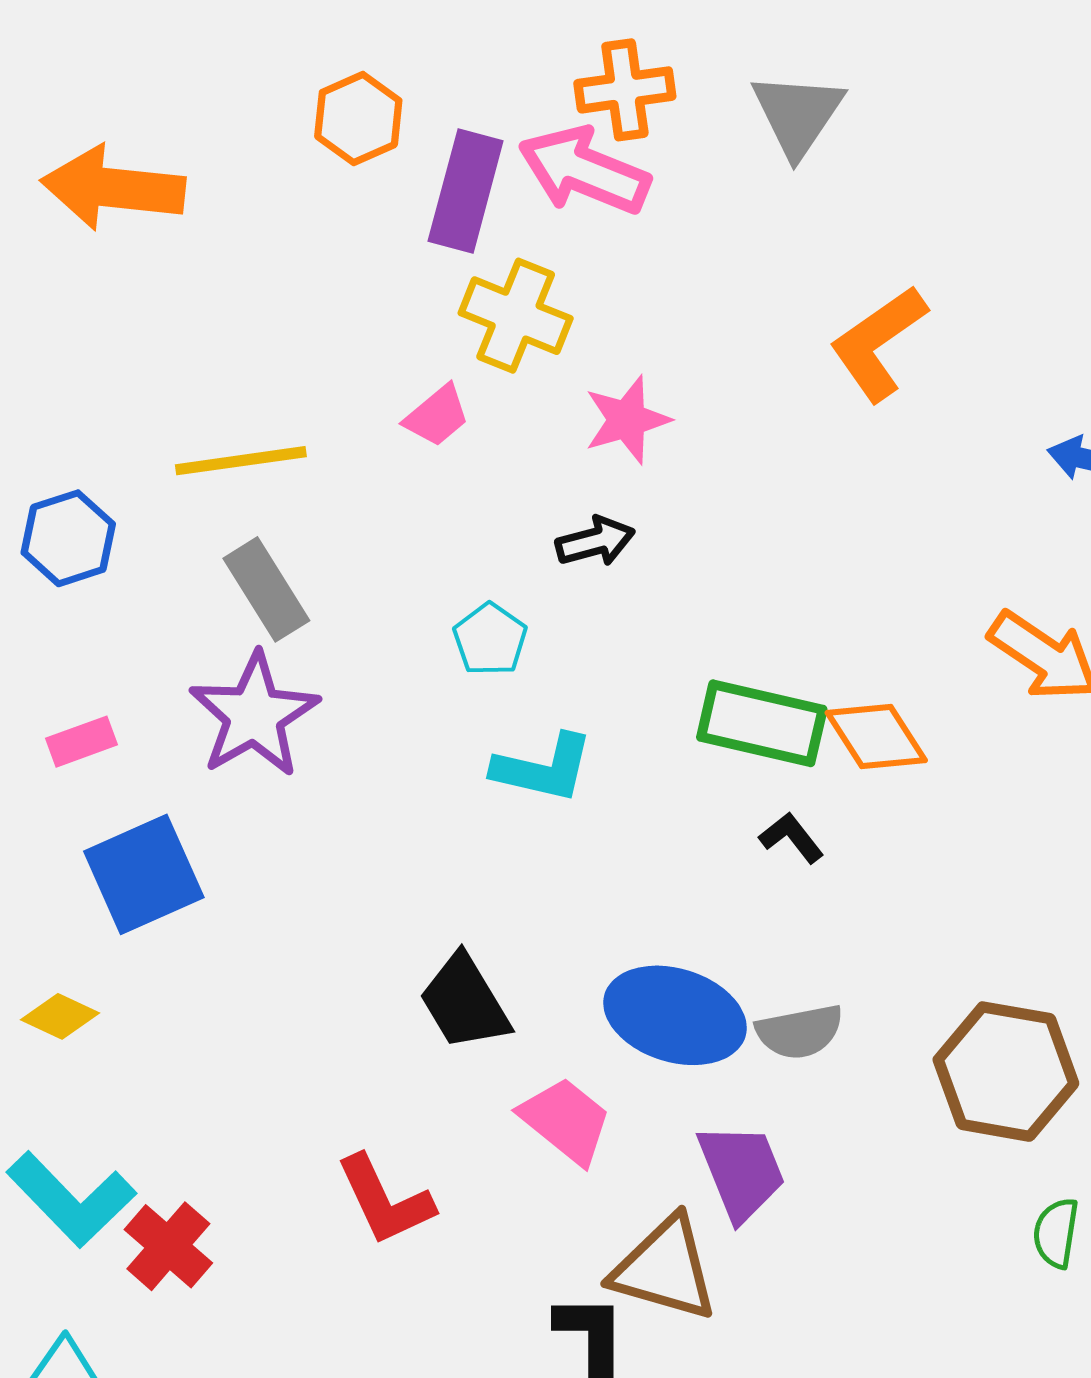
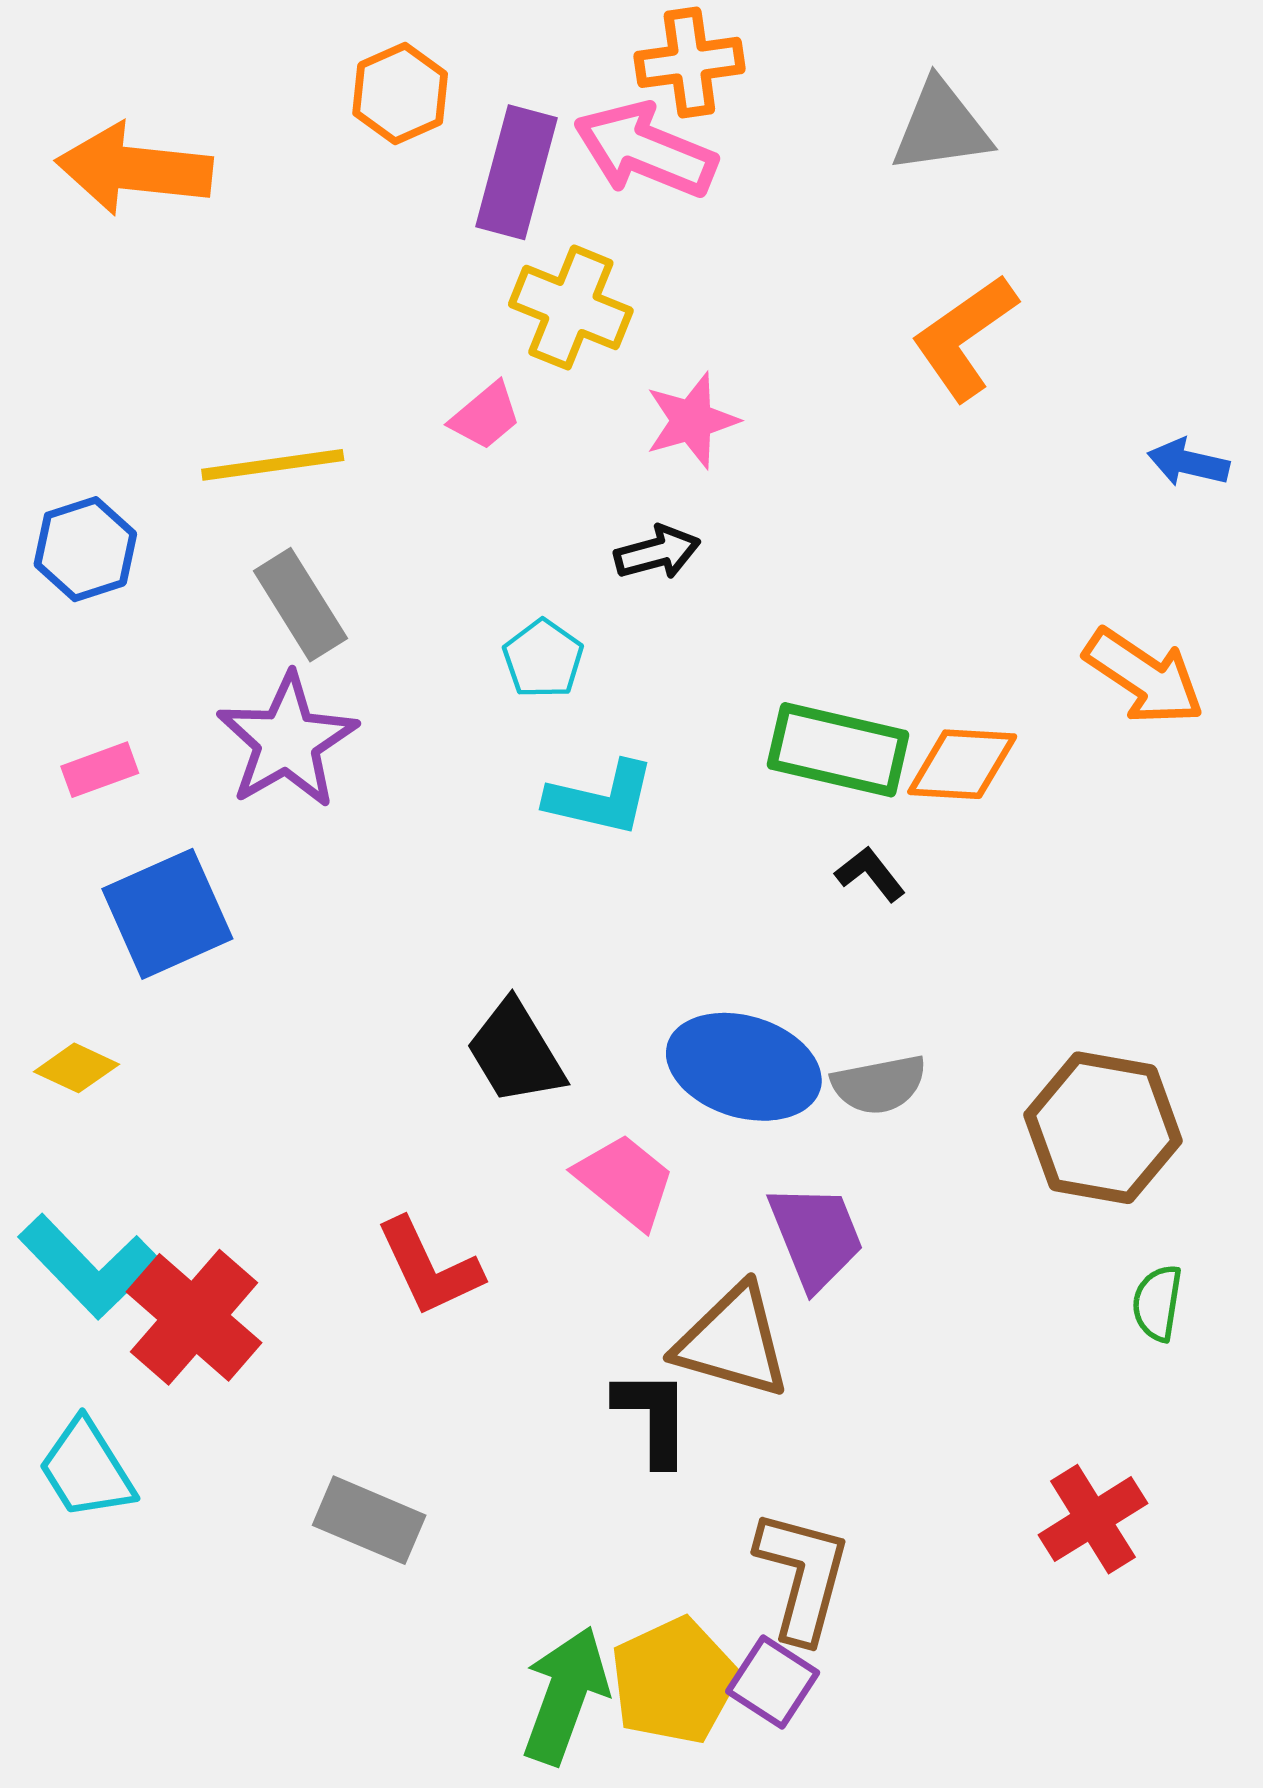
gray triangle: (798, 114) -> (941, 127), moved, turned 48
orange diamond: (876, 736) -> (962, 764), turned -54
red cross: (168, 1246) -> (194, 1317), size x1.4

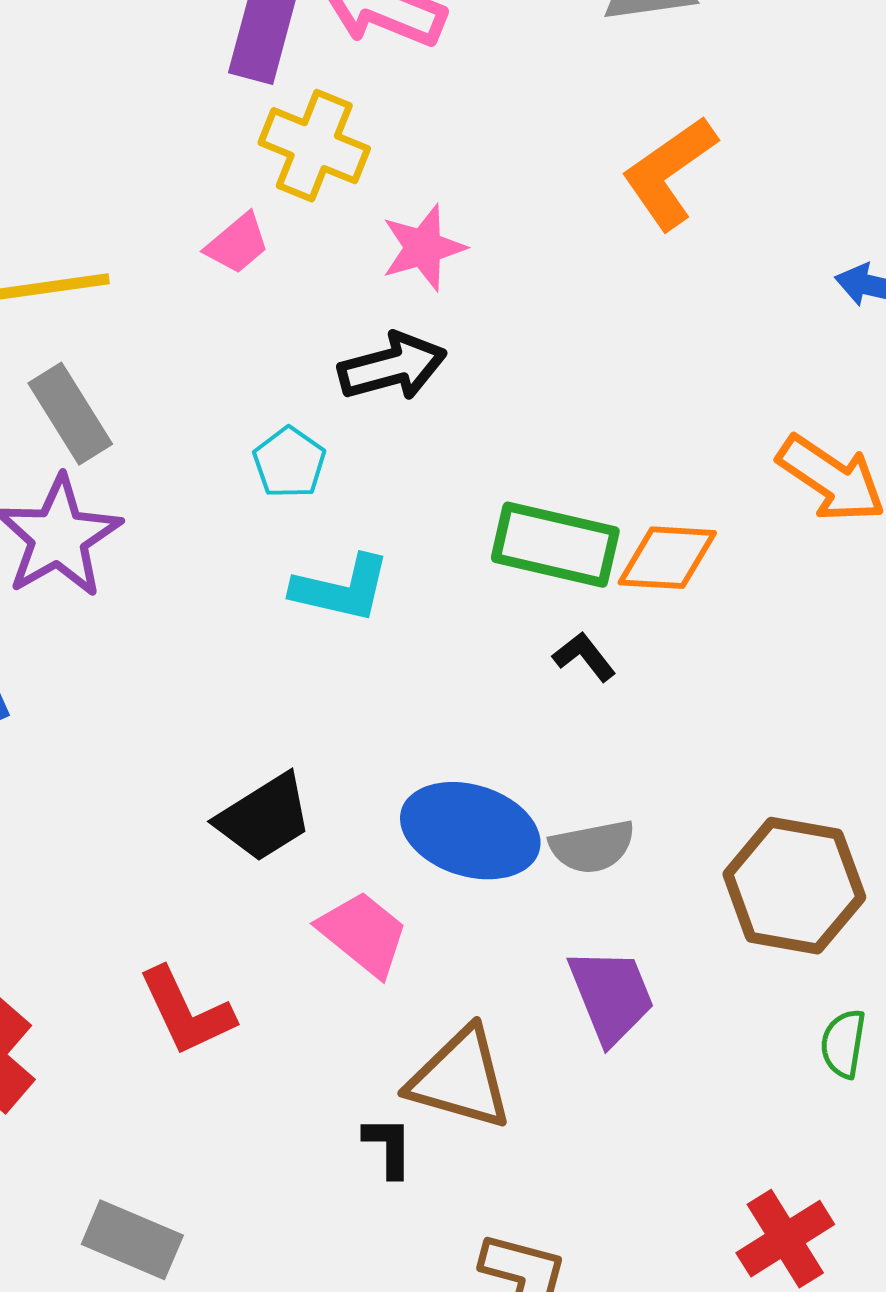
black arrow: (657, 552) -> (392, 367), size x1.4
black trapezoid: (515, 1052) -> (264, 818), turned -91
purple trapezoid: (816, 1236) -> (611, 996), moved
black L-shape: (653, 1417) -> (388, 1147), size x0.7

